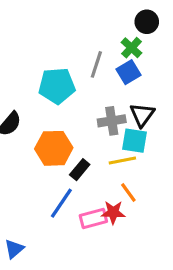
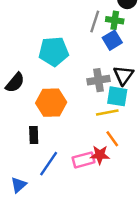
green cross: (131, 48) -> (115, 20), turned -35
gray line: (96, 64) -> (95, 22), moved
black rectangle: (80, 170) -> (34, 135), moved, turned -42
blue line: (61, 203) -> (49, 164), moved

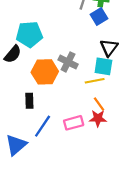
cyan pentagon: (54, 51) -> (29, 34), moved
gray cross: (99, 80) -> (68, 62), moved, turned 36
red star: (100, 155) -> (98, 118), moved
blue triangle: (19, 185) -> (16, 145), size x1.5

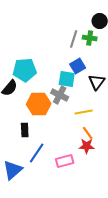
blue square: (99, 17) -> (78, 66), moved
cyan square: (103, 66) -> (67, 79), moved
pink rectangle: (74, 123) -> (65, 161), moved

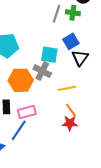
blue square: (78, 66) -> (71, 41), moved
pink rectangle: (65, 161) -> (27, 112), moved

